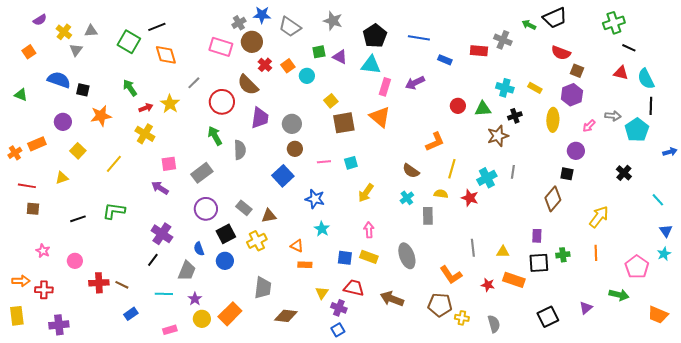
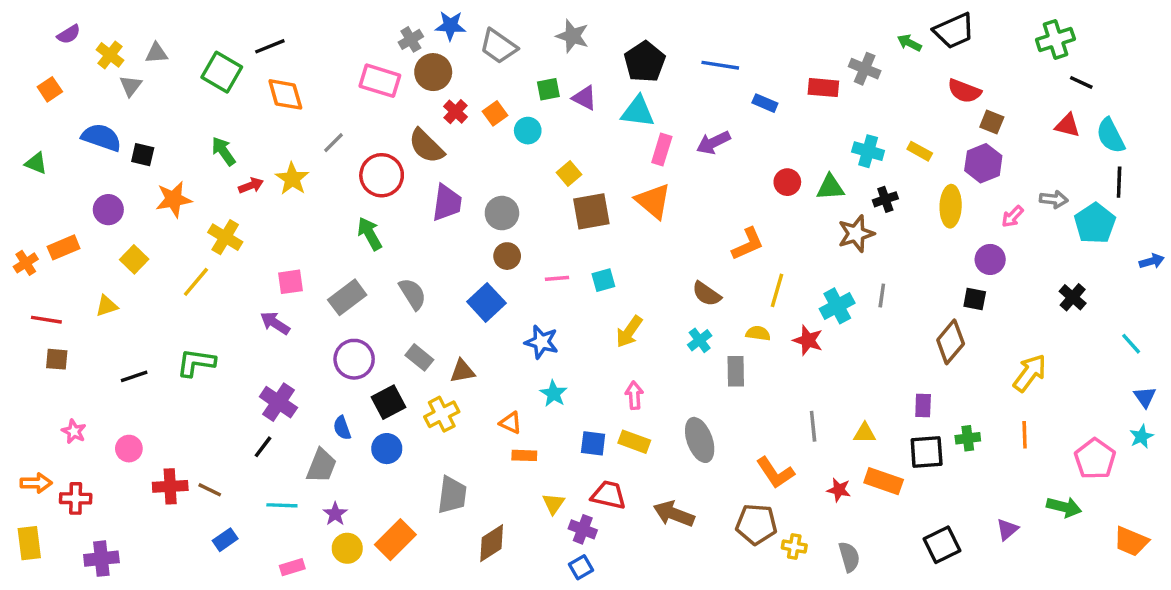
yellow cross: (145, 134) -> (225, 237), moved
gray semicircle: (240, 150) -> (413, 294), moved, turned -30
brown diamond: (286, 316) -> (492, 543), turned -40

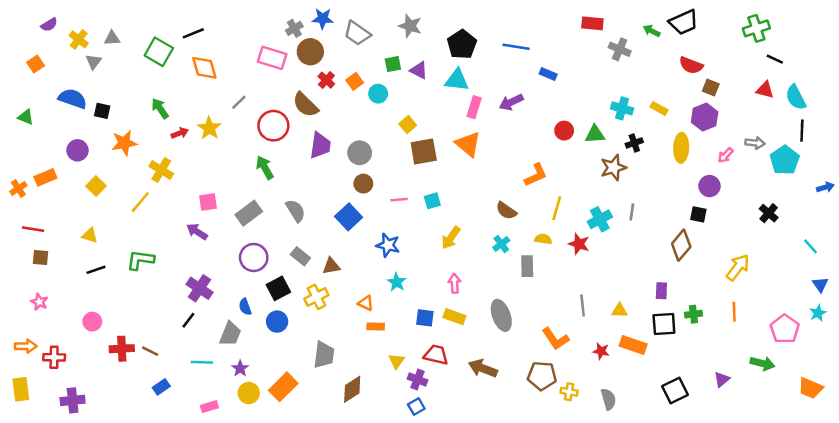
red rectangle: (823, 88) -> (592, 23), moved
yellow triangle: (107, 306) -> (90, 235), moved, turned 35
pink star: (74, 431) -> (39, 302), moved

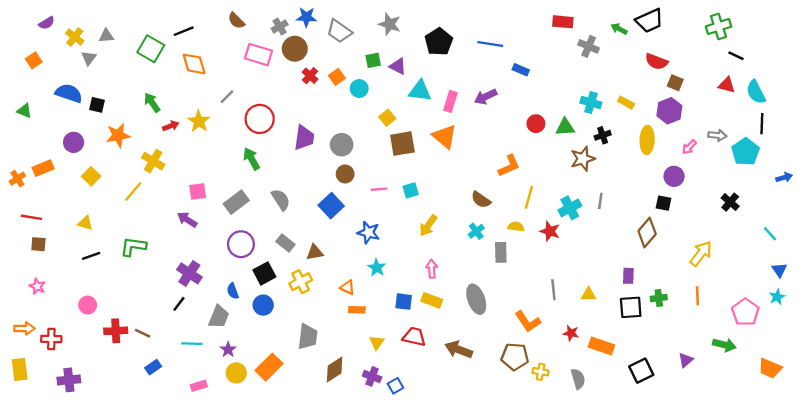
cyan triangle: (457, 80) -> (420, 91), moved
brown semicircle: (305, 105) -> (236, 21), moved, size x0.7
orange rectangle: (633, 345) -> (601, 346), moved
purple cross: (418, 379) -> (372, 376), moved

